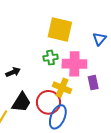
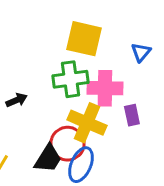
green cross: (51, 58) -> (71, 79), size x1.6
yellow cross: (62, 88) -> (87, 123), size x1.4
black trapezoid: (21, 102) -> (48, 159), moved

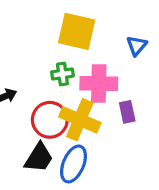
green cross: (71, 79) -> (62, 74), size x0.6
red circle: (68, 144) -> (50, 120), moved

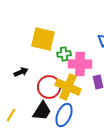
yellow square: (77, 31) -> (43, 39), moved
green cross: (62, 74) -> (64, 54), moved

